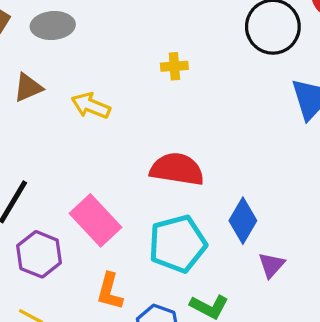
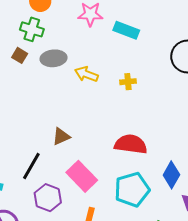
brown triangle: (28, 88) -> (61, 136), moved
yellow arrow: (91, 106) -> (86, 74), moved

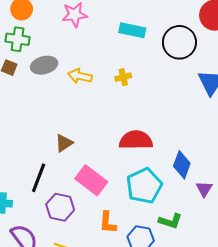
cyan rectangle: (126, 30) -> (132, 30), moved

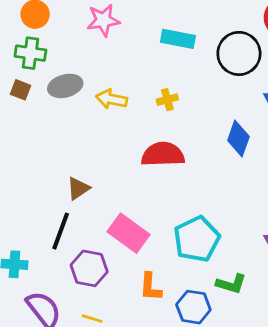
red semicircle: (136, 140) -> (163, 154), moved
brown triangle: (64, 143) -> (78, 188), moved
blue diamond: (182, 165) -> (238, 139), moved

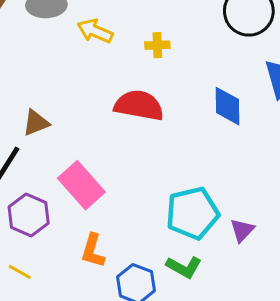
blue diamond: (238, 139) -> (227, 106), turned -32
cyan pentagon: (197, 239) -> (192, 213), moved

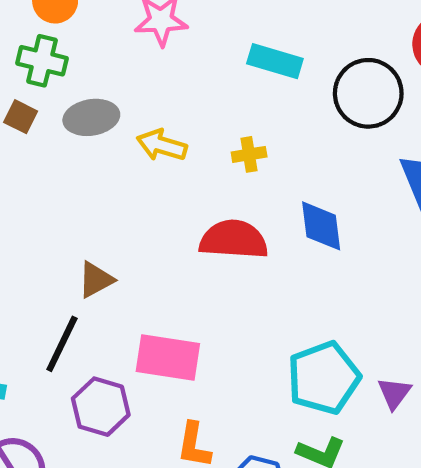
blue diamond: (227, 106) -> (321, 226), moved
pink rectangle: (81, 185) -> (168, 357), turned -33

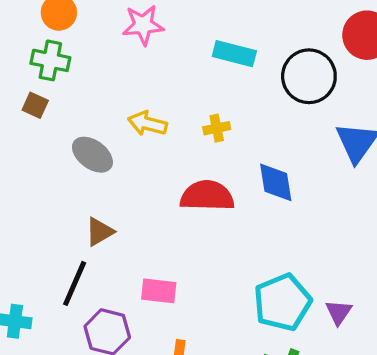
gray ellipse: (91, 117) -> (92, 155), moved, turned 48
pink rectangle: (168, 357) -> (159, 291), size x0.7

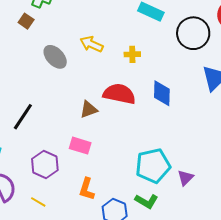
brown triangle: (100, 232) -> (89, 109), moved
black line: (75, 283) -> (23, 117), moved

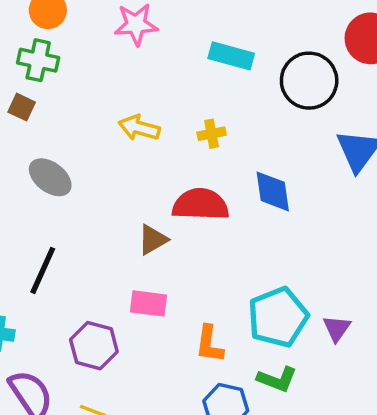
gray ellipse: (55, 57) -> (50, 177), moved
orange L-shape: (87, 189) -> (209, 344), moved

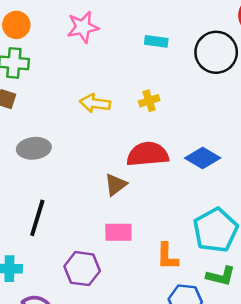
cyan rectangle: (231, 56) -> (156, 41), size x0.7
gray ellipse: (50, 177) -> (34, 148), turned -36
blue diamond: (273, 191) -> (203, 158), moved, turned -44

